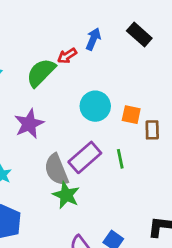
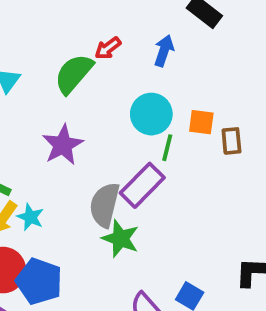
blue arrow: (93, 39) -> (164, 51), moved
green line: (120, 159) -> (167, 148), moved, turned 30
gray semicircle: (56, 170) -> (105, 205), turned 40

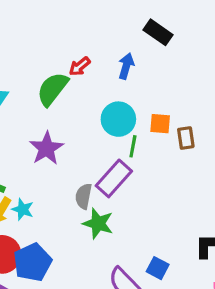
gray semicircle: (105, 205) -> (84, 196), size x0.7
blue pentagon: (39, 281) -> (33, 262), turned 30

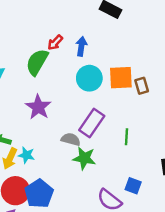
blue arrow: (126, 66) -> (81, 46), moved
orange square: (160, 124) -> (121, 78), size x1.5
green line: (133, 146) -> (127, 137), moved
gray semicircle: (84, 196) -> (71, 139), turned 102

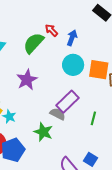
red arrow: (55, 43) -> (51, 30), turned 80
gray semicircle: (71, 139) -> (58, 114), moved
green star: (84, 158) -> (43, 132), moved

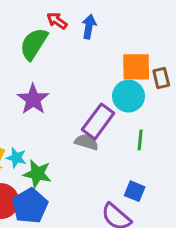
cyan circle: (73, 65) -> (129, 96), moved
green star: (43, 132) -> (37, 174), moved
blue square: (91, 159) -> (135, 191), moved

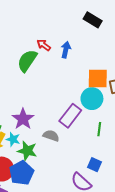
purple star: (33, 99) -> (23, 119), moved
gray semicircle: (87, 142) -> (51, 136), moved

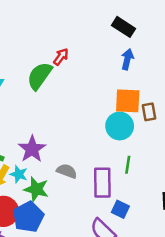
red arrow: (44, 45) -> (61, 57), turned 88
blue arrow: (66, 50) -> (127, 59), moved
purple rectangle: (70, 116) -> (102, 183), moved, turned -40

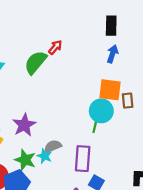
black rectangle: (123, 27) -> (111, 26), turned 54
green line: (128, 165) -> (95, 125), moved
gray semicircle: (67, 171) -> (53, 146), turned -48
cyan star: (19, 174) -> (45, 156), moved

